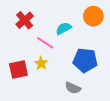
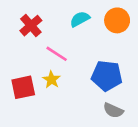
cyan semicircle: (64, 28) -> (80, 19), moved
gray semicircle: (73, 88) -> (113, 110), moved

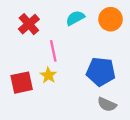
pink line: (57, 54) -> (53, 51), turned 45

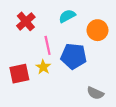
orange circle: (111, 19) -> (97, 30), moved
blue pentagon: (101, 72) -> (74, 56), moved

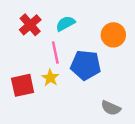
cyan semicircle: (67, 16) -> (65, 24), moved

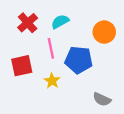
yellow star: (50, 78) -> (52, 81), moved
red square: (23, 85) -> (22, 66), moved

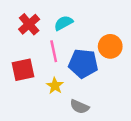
orange circle: (104, 32) -> (110, 46), moved
gray semicircle: (102, 99) -> (79, 107), moved

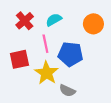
orange circle: (110, 46) -> (93, 24), moved
yellow star: (55, 86) -> (47, 73), size x1.6

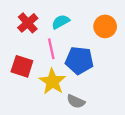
red square: (19, 59) -> (22, 66), turned 30

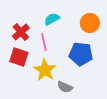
red cross: (28, 23) -> (21, 32), moved
blue pentagon: (79, 60) -> (81, 54), moved

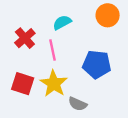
orange circle: (90, 23) -> (108, 15), moved
red square: (19, 57) -> (23, 84), moved

